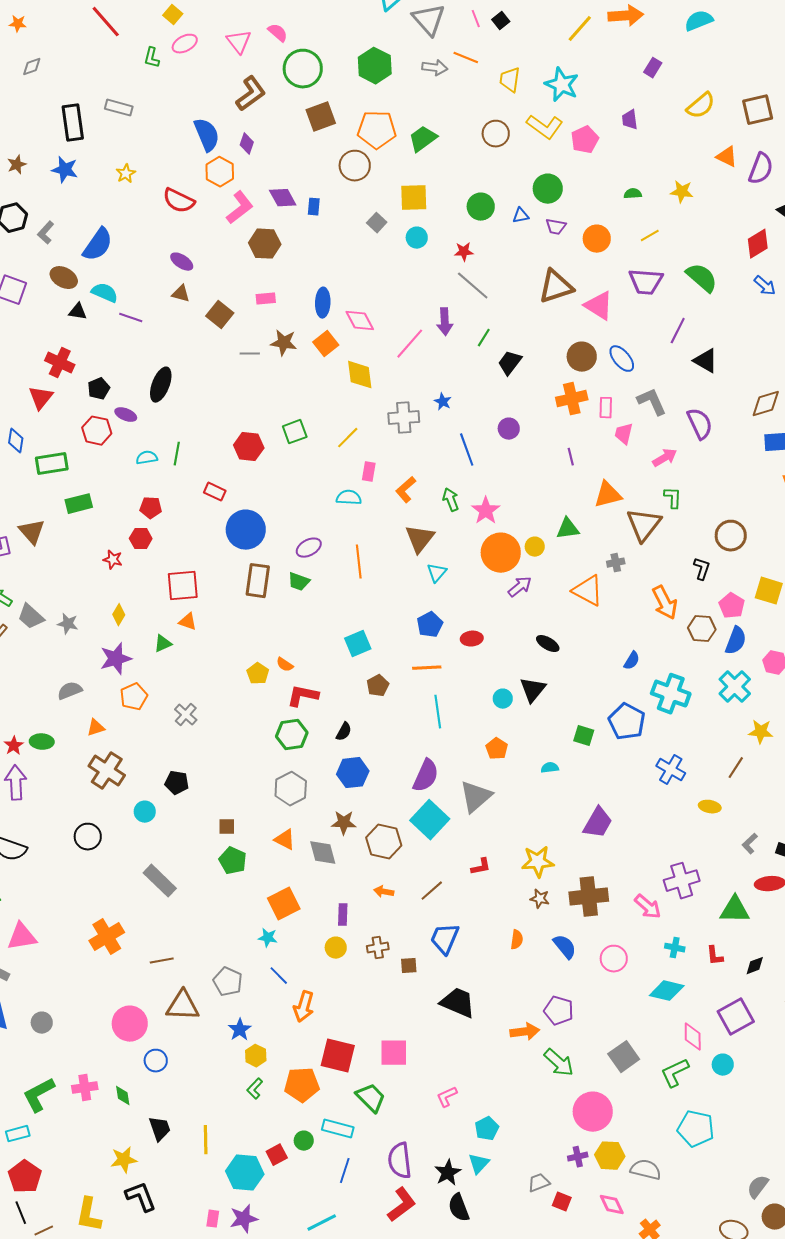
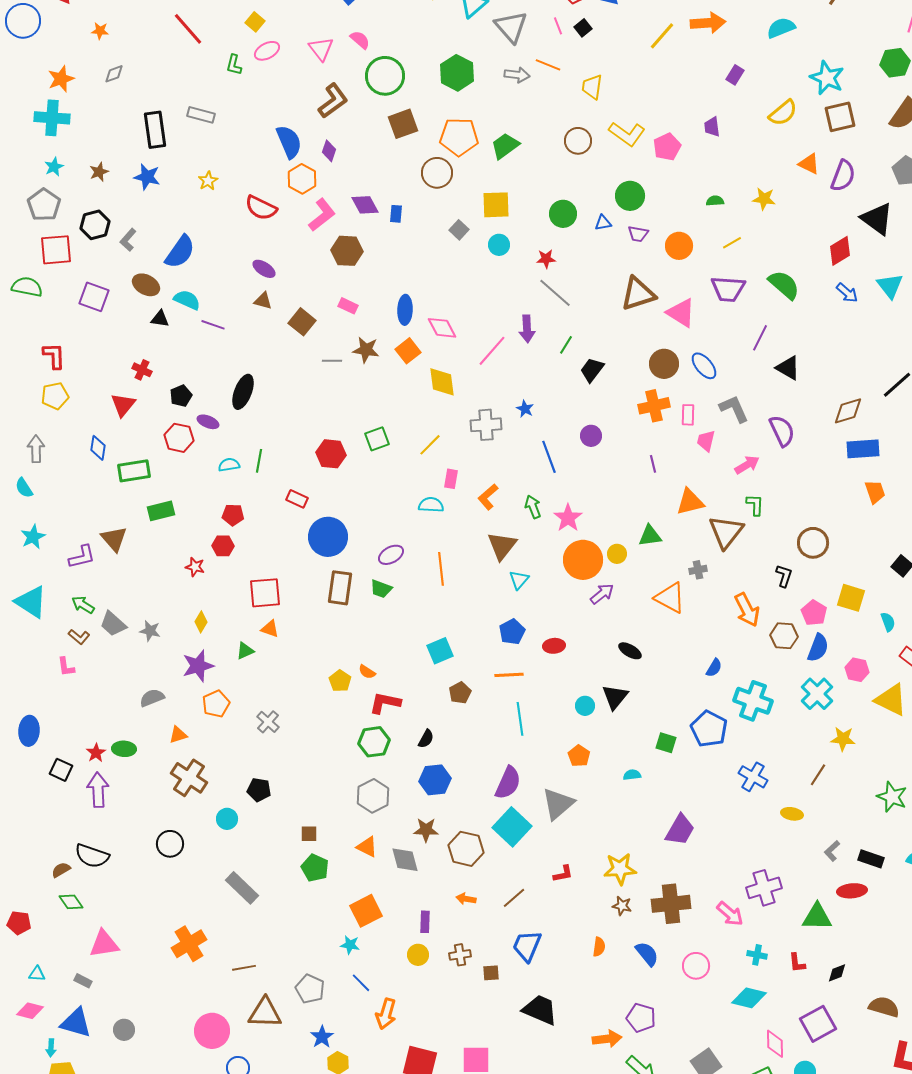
cyan star: (562, 85) -> (827, 78), moved
pink rectangle: (266, 299) -> (348, 306), turned 30
red cross: (60, 363) -> (142, 370), size x0.7

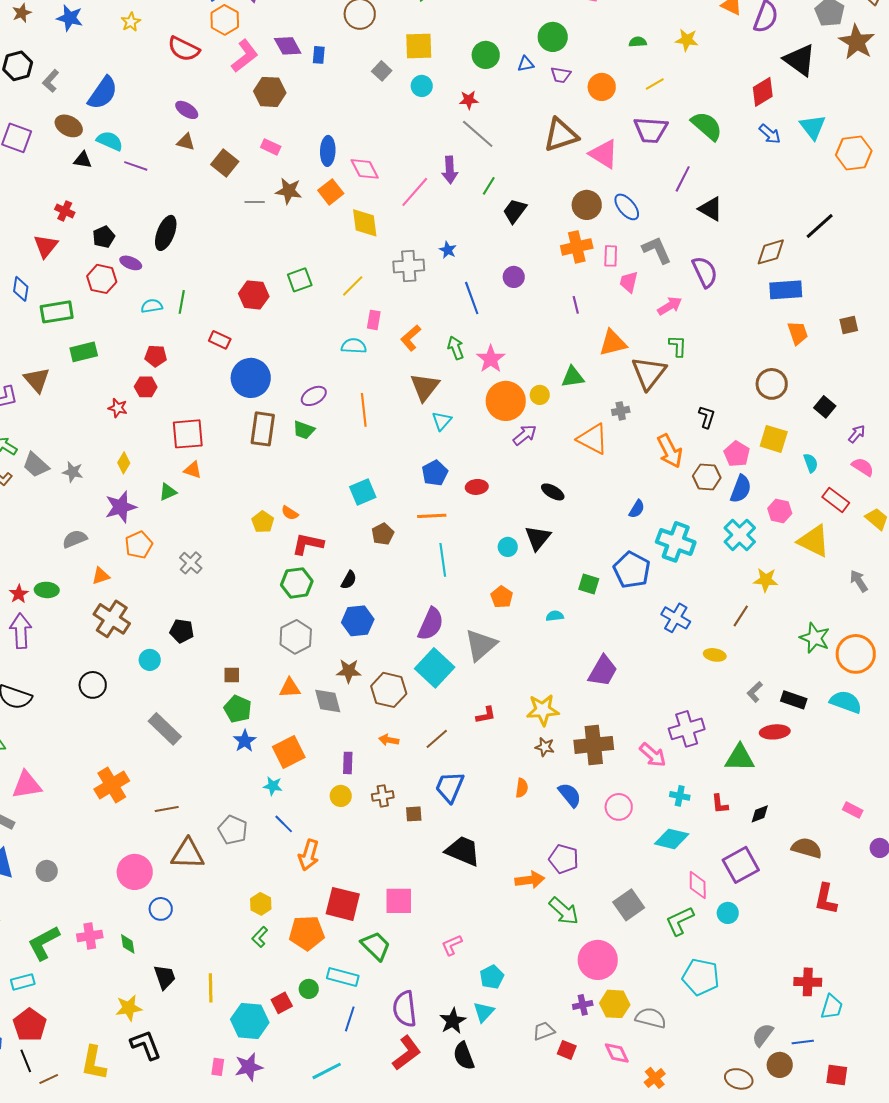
brown circle: (813, 543) -> (772, 384), moved
orange triangle: (367, 847) -> (290, 688), turned -30
blue star: (322, 1037) -> (245, 741), moved

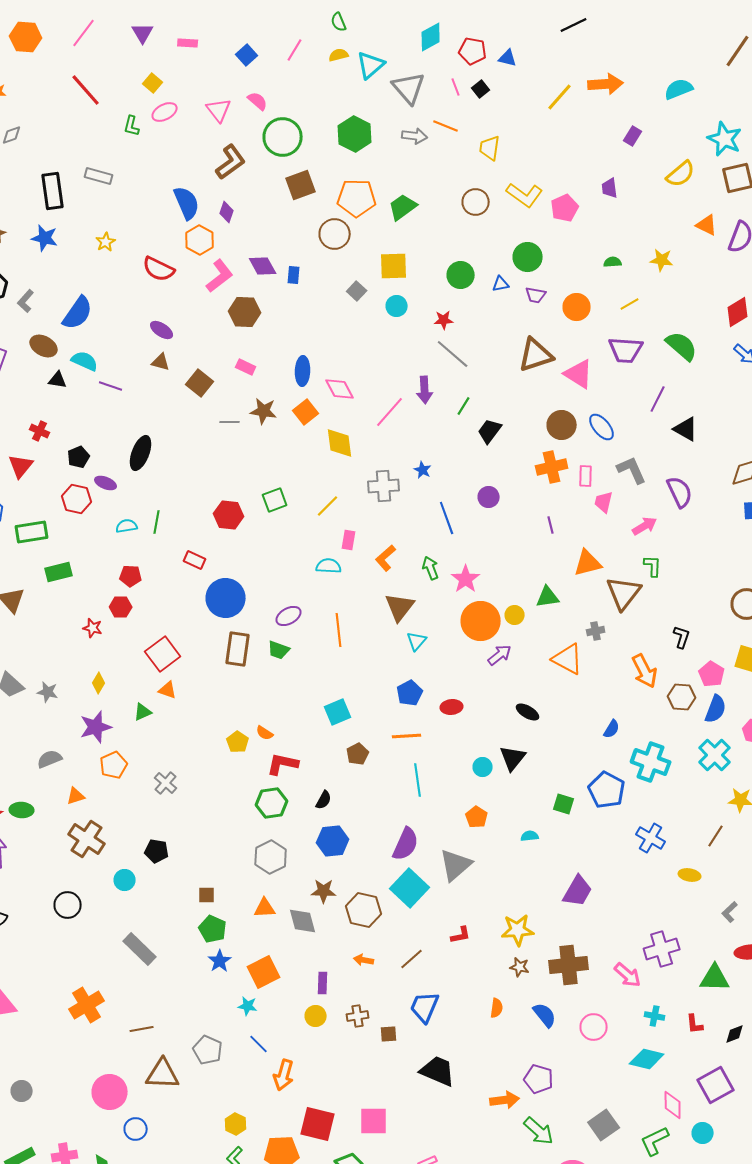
red square: (188, 434) -> (163, 654), turned -32

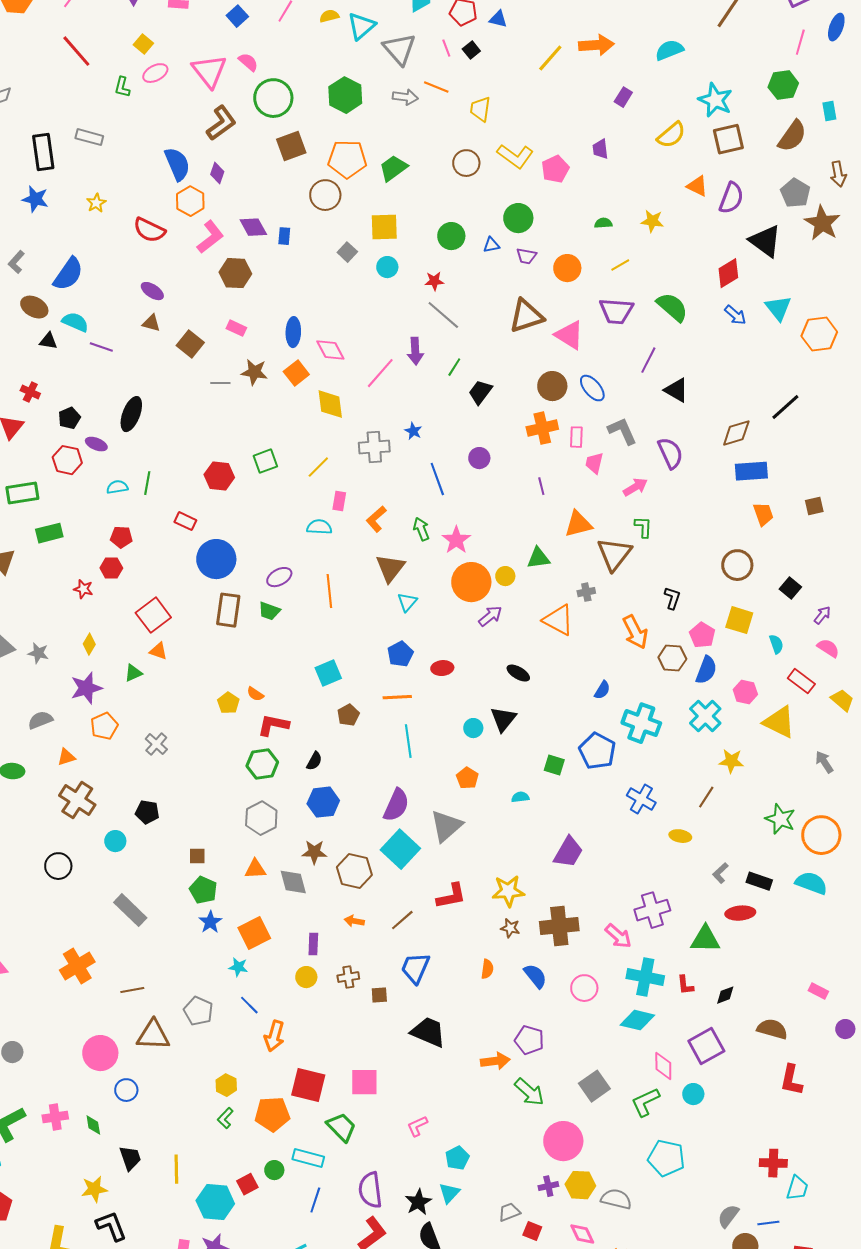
pink triangle: (219, 110) -> (209, 71), size x1.4
red L-shape: (461, 935) -> (451, 896), size x1.5
cyan cross: (655, 1016) -> (645, 977), size x1.8

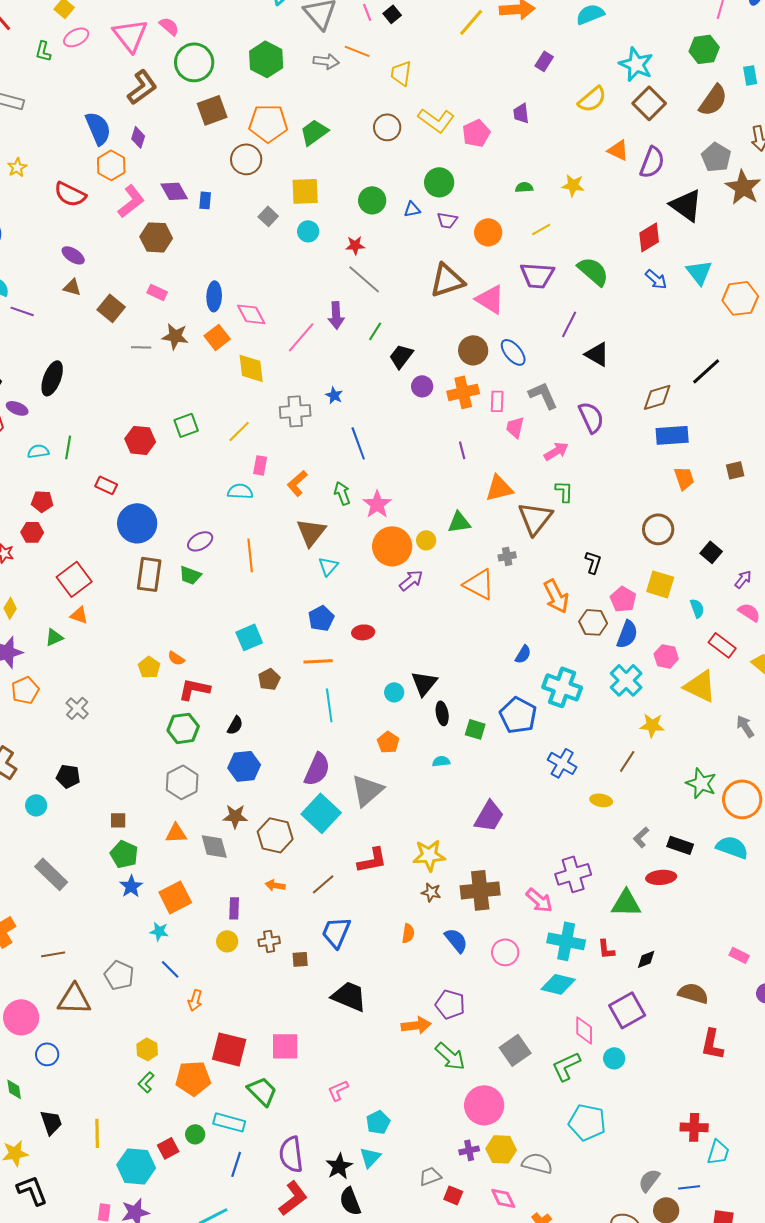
brown square: (728, 139) -> (649, 103), turned -32
purple circle: (479, 458) -> (422, 386), moved
black ellipse: (518, 673) -> (442, 713), moved, turned 50
orange arrow: (274, 1036) -> (195, 1000), size x0.7

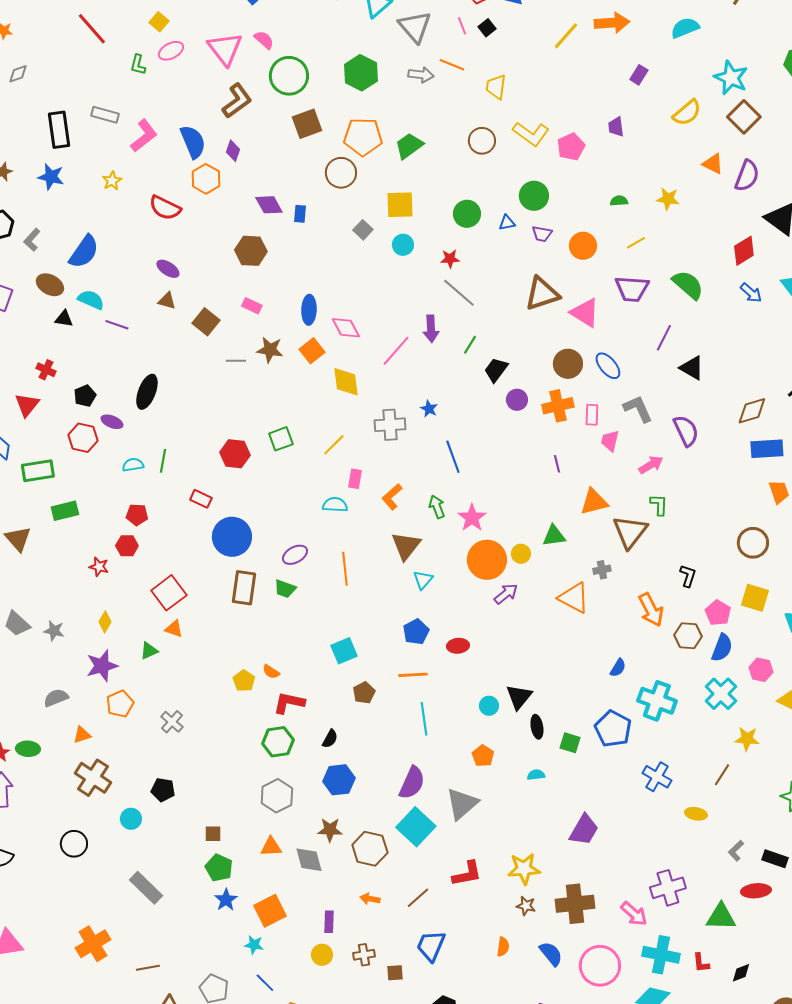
pink L-shape: (131, 201) -> (144, 136), moved
pink circle: (505, 952) -> (600, 966), size x1.5

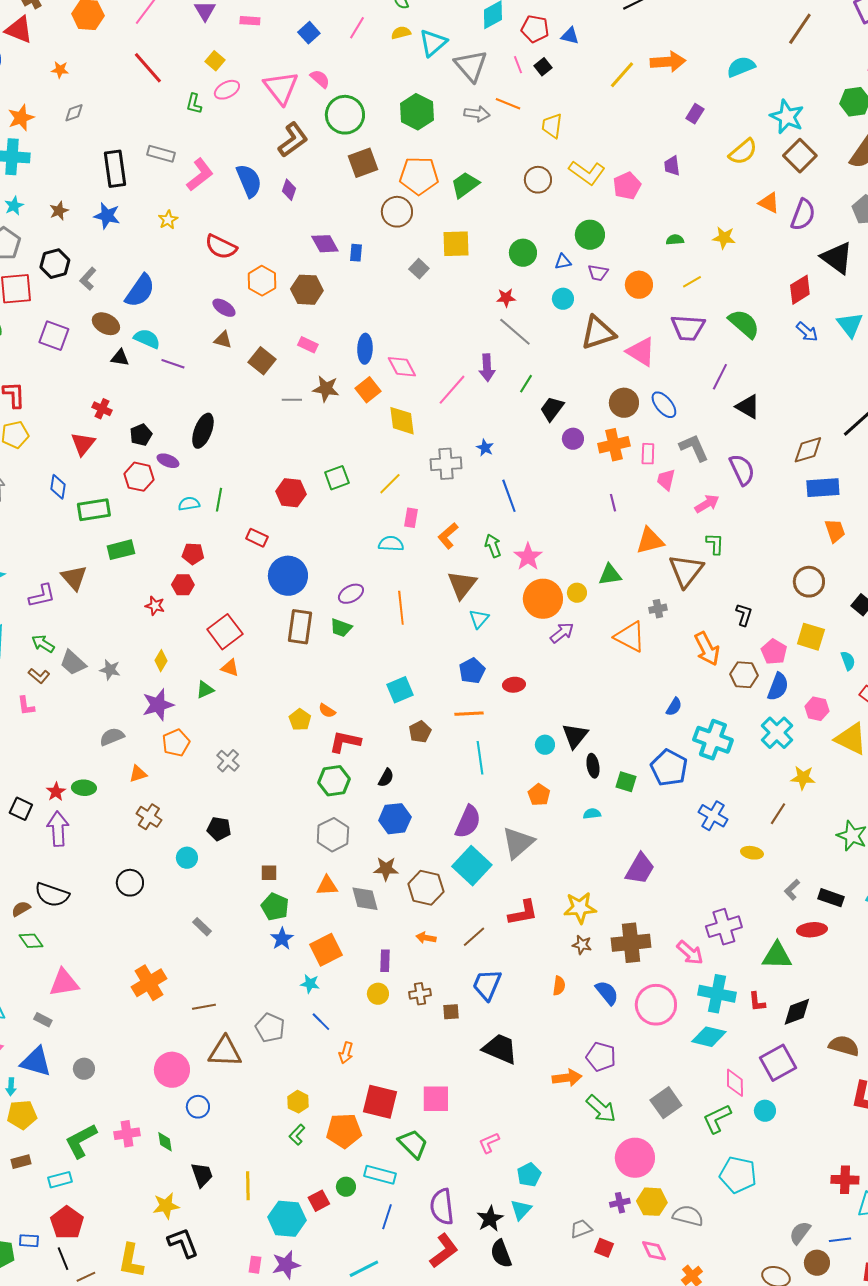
orange hexagon: (206, 179) -> (262, 281), moved
cyan circle: (403, 245) -> (563, 299), moved
brown cross: (93, 778) -> (149, 817), size x0.7
gray rectangle: (146, 888) -> (202, 927), size x0.6
black diamond: (741, 973) -> (797, 1012), size x1.5

